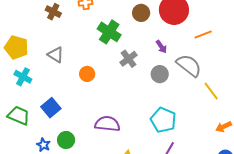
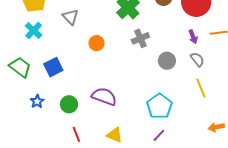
purple arrow: (161, 47) -> (193, 37), moved
gray semicircle: (189, 65) -> (197, 59), size x0.6
yellow line: (211, 91) -> (201, 88), moved
green circle: (66, 140) -> (69, 104), moved

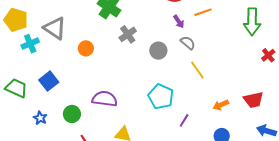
gray triangle: (70, 17) -> (55, 28), size x1.4
cyan cross: (34, 30) -> (30, 44), moved, turned 36
purple line: (159, 135) -> (184, 120), moved

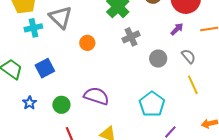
purple arrow: (179, 22) -> (177, 29), moved, turned -112

